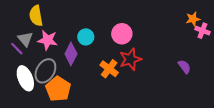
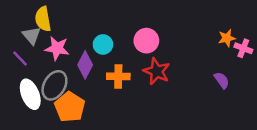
orange star: (193, 19) -> (227, 38), moved
pink cross: (202, 31) -> (243, 48), moved
gray triangle: (25, 39) -> (32, 36), moved
red star: (130, 59) -> (157, 71), turned -30
orange cross: (109, 69) -> (118, 76), moved, turned -36

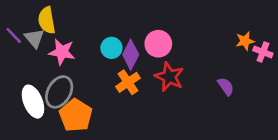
purple line: (20, 59) -> (14, 35), moved
purple diamond: (85, 65) -> (131, 55), moved
orange cross: (118, 76) -> (128, 82), turned -35
purple semicircle: (222, 80) -> (226, 86), moved

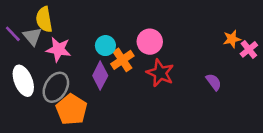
pink cross: (263, 52) -> (249, 49), turned 30
purple diamond: (131, 55) -> (100, 76), moved
orange cross: (128, 82) -> (122, 60), moved
white ellipse: (33, 102) -> (23, 81), moved

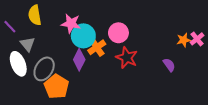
gray triangle: (32, 36) -> (28, 44), moved
orange star: (232, 39) -> (184, 40), moved
cyan circle: (105, 46) -> (83, 36), size x1.5
pink star: (58, 49) -> (71, 23), moved

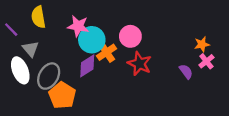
pink cross: (197, 39) -> (206, 61), moved
purple diamond: (79, 60) -> (87, 66), turned 30

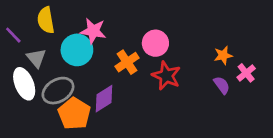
cyan circle: (92, 40) -> (77, 50), moved
orange star: (202, 44) -> (223, 55), moved
purple diamond: (87, 66) -> (104, 99), moved
gray ellipse: (49, 76) -> (58, 91), turned 30

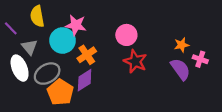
orange cross: (127, 62) -> (87, 55), moved
pink cross: (246, 73) -> (200, 59), turned -32
purple semicircle: (222, 85) -> (180, 69), size x1.5

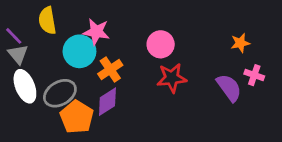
orange star: (182, 45) -> (240, 43), moved
gray triangle: (29, 47) -> (18, 54), moved
red star: (135, 61) -> (172, 78), turned -30

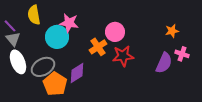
orange cross: (110, 69) -> (98, 47), moved
purple semicircle: (229, 88) -> (164, 63), turned 60

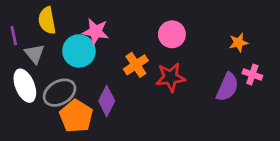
purple line: (10, 26) -> (14, 36), turned 32
pink circle: (115, 32) -> (172, 34), moved
gray triangle: (13, 39) -> (35, 54), moved
purple diamond: (77, 73) -> (107, 101), turned -30

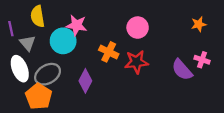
orange star: (238, 43) -> (199, 24), moved
orange cross: (136, 65) -> (109, 52), turned -30
purple semicircle: (227, 87) -> (182, 70), turned 115
orange pentagon: (76, 116) -> (39, 96), moved

